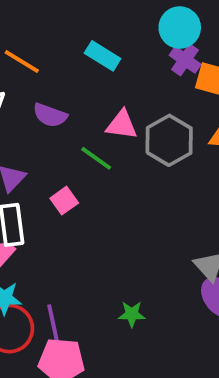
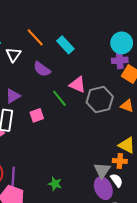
cyan rectangle: (103, 56) -> (65, 45), moved
purple cross: (185, 60) -> (120, 60), turned 35

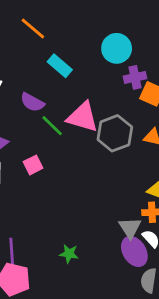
orange line: (35, 37) -> (33, 29), moved
cyan circle: (122, 43) -> (117, 48), moved
pink triangle: (78, 85) -> (83, 117), size x1.4
green line: (59, 98) -> (52, 126), moved

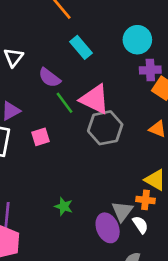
gray hexagon: (115, 133) -> (105, 128), moved
purple ellipse: (134, 251) -> (108, 228), moved
green star: (69, 254) -> (64, 206), moved

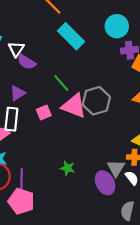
cyan rectangle: (81, 47) -> (71, 36), size x1.4
purple semicircle: (49, 78) -> (26, 62), moved
pink triangle: (95, 99) -> (74, 106), moved

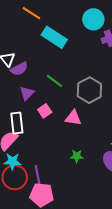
purple semicircle: (26, 62) -> (19, 69), turned -48
purple triangle: (18, 93) -> (27, 93), moved
pink triangle: (74, 106) -> (73, 118), moved, size x0.7

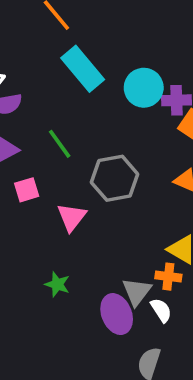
cyan circle: (93, 19) -> (144, 88), moved
pink triangle: (73, 118) -> (72, 217), turned 42

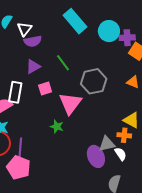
pink triangle: (72, 217) -> (70, 103), size x1.4
green star: (57, 284) -> (57, 127), moved
gray triangle: (137, 292) -> (107, 144), turned 42

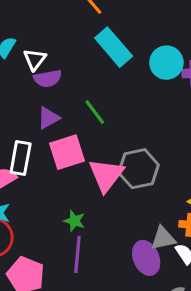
gray hexagon: (94, 81) -> (139, 169), moved
pink square: (45, 88) -> (67, 152), size x1.6
green star: (57, 127) -> (74, 221), moved
purple line: (20, 150) -> (77, 254), moved

